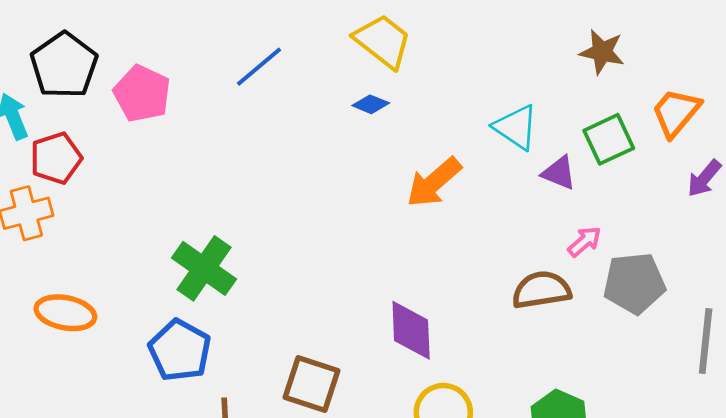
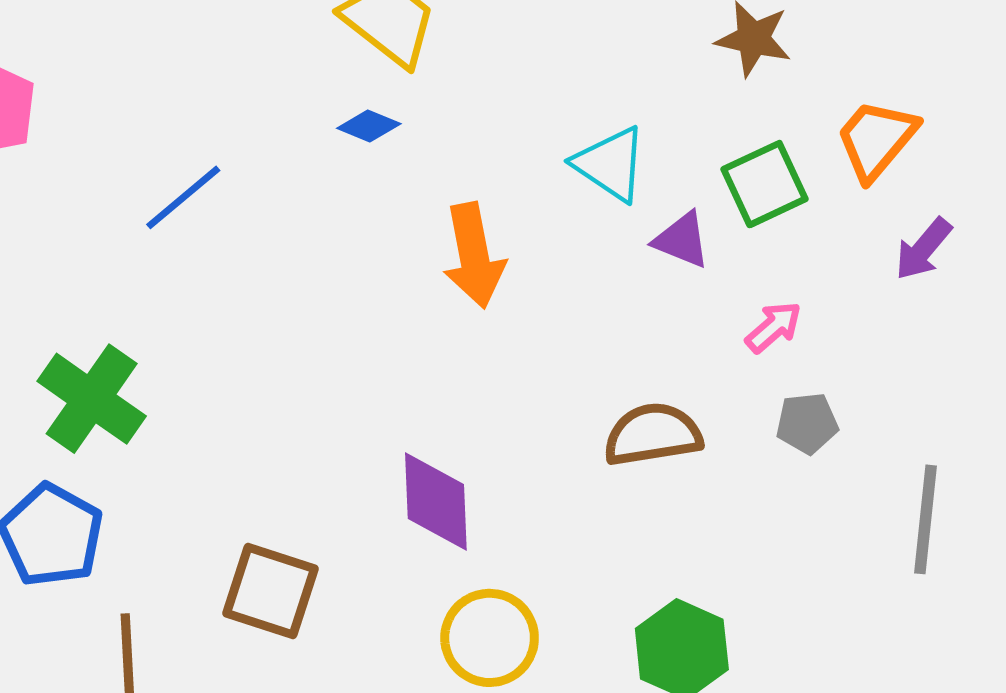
blue line: (259, 67) -> (183, 197), moved
orange arrow: (434, 182) -> (474, 256), turned -60
pink arrow: (585, 241) -> (773, 327), moved
gray pentagon: (634, 283) -> (807, 423), size x0.6

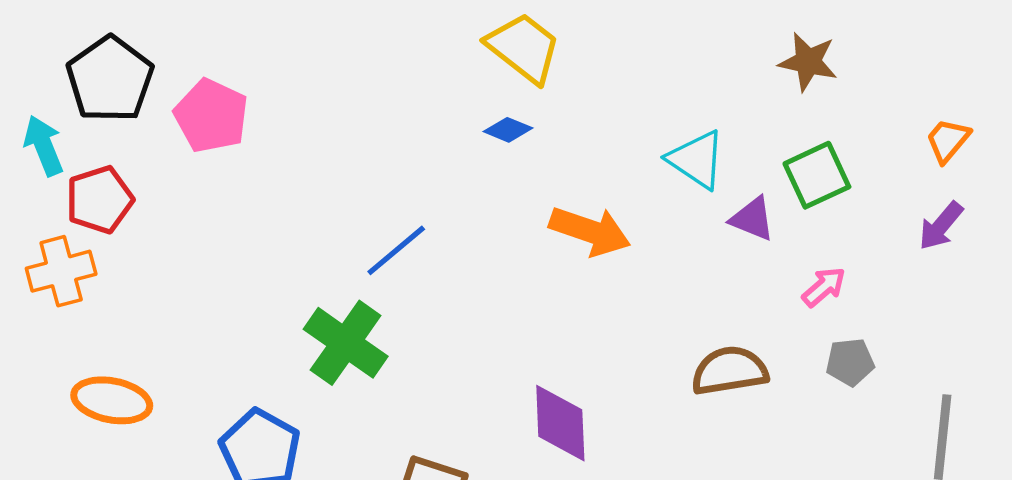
orange trapezoid: (876, 139) -> (948, 140), moved, size x0.7
blue line: (183, 197) -> (396, 250), moved
orange arrow: (474, 256) -> (590, 231), turned -60
green cross: (92, 399) -> (346, 343), moved

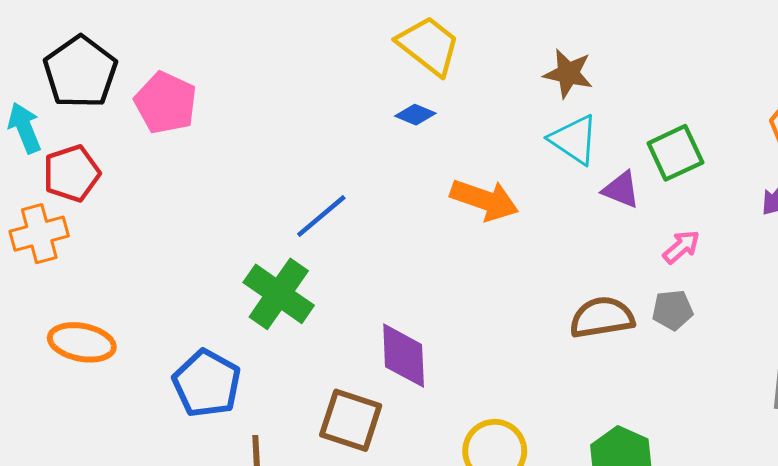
brown star: (808, 62) -> (568, 73), moved
gray pentagon: (850, 362) -> (672, 310), moved
purple diamond: (560, 423) -> (404, 356), moved

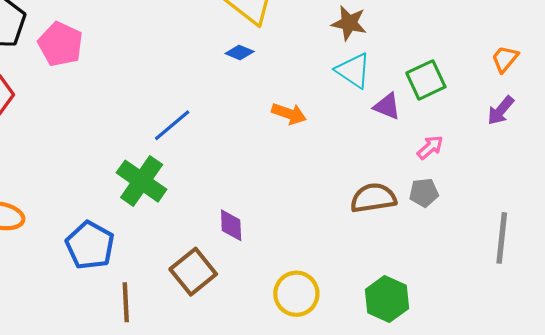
orange arrow: (484, 200) -> (289, 114), size x0.7
purple diamond: (404, 356) -> (231, 225), size x0.7
brown square: (351, 420) -> (193, 272), turned 33

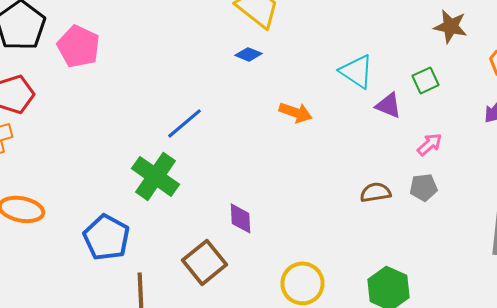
brown star: (349, 23) -> (450, 26), moved
green square: (426, 80) -> (426, 80), size x0.7
brown semicircle: (373, 198) -> (376, 192), size x0.7

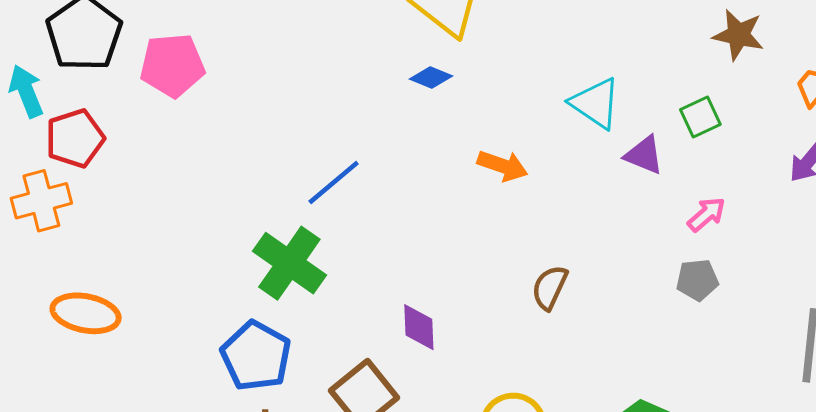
pink pentagon: (78, 46) -> (172, 65), turned -30
brown semicircle: (376, 192) -> (550, 287), moved, turned -56
blue pentagon: (106, 237) -> (256, 356), moved

